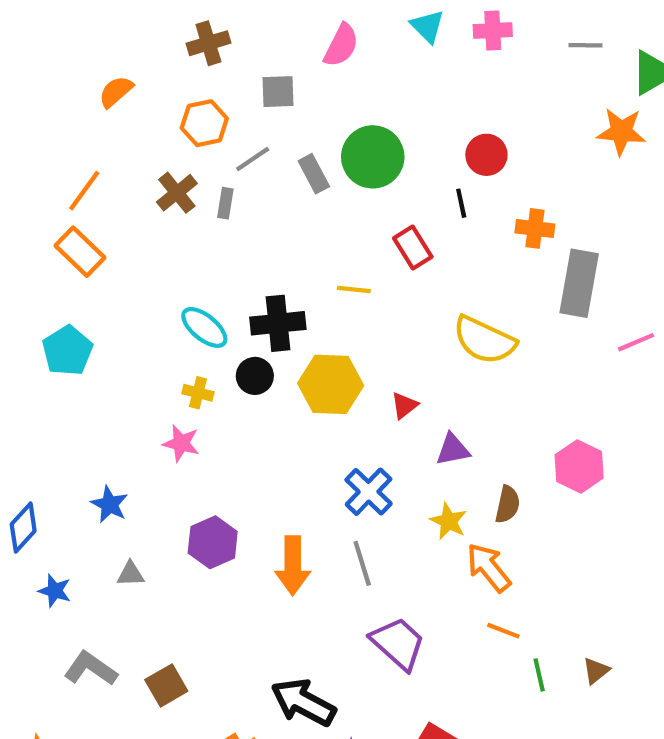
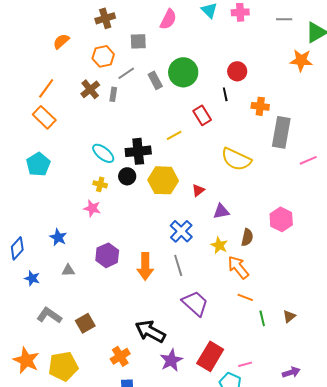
yellow line: (354, 290) -> (174, 135), turned -35

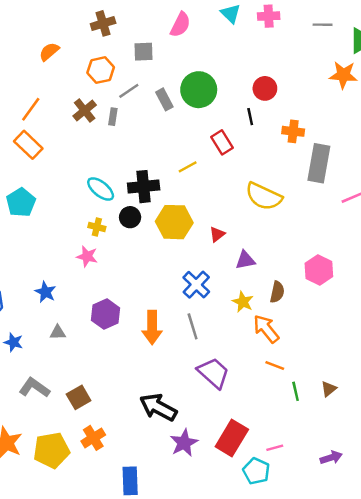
orange cross: (120, 356) -> (93, 438), moved

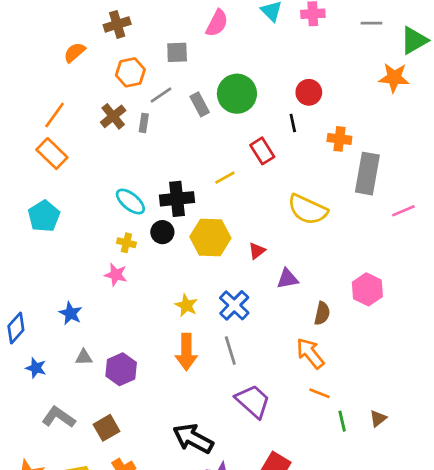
brown cross: (103, 23) -> (117, 24), moved
yellow star: (243, 302) -> (186, 305), moved
purple hexagon: (105, 314) -> (121, 369), moved

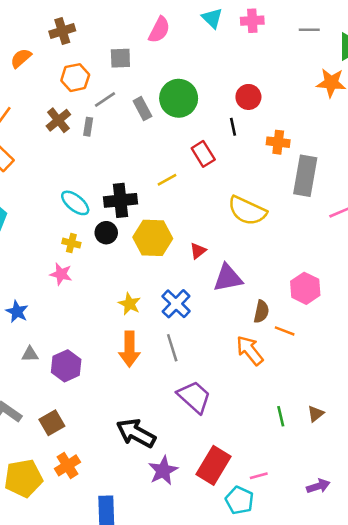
purple triangle: (288, 279) -> (228, 278), size x1.4
orange line: (319, 393) -> (285, 331), moved

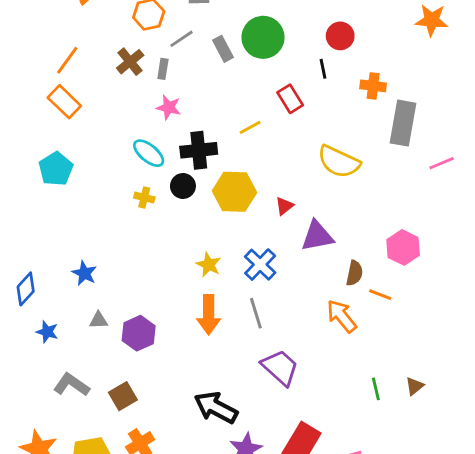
pink star: (61, 274) -> (169, 107), moved

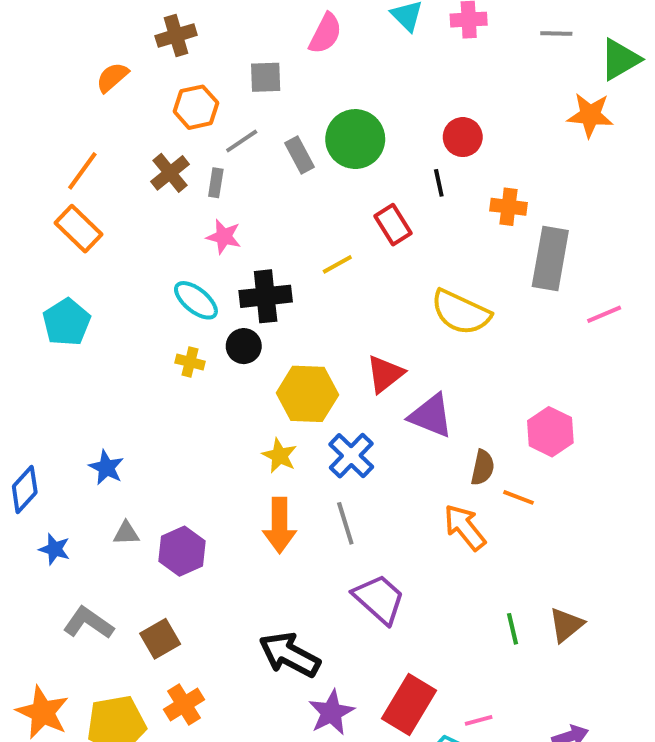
yellow hexagon: (234, 192) -> (307, 394), moved
red triangle: (284, 206) -> (385, 374), size x1.5
purple triangle: (317, 236) -> (431, 416), turned 33
brown triangle: (414, 386) -> (566, 625), size x1.4

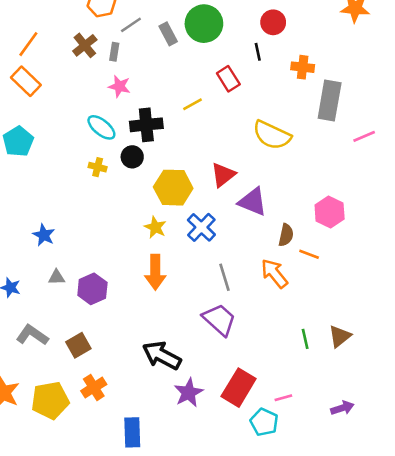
gray line: (345, 523) -> (224, 277), moved

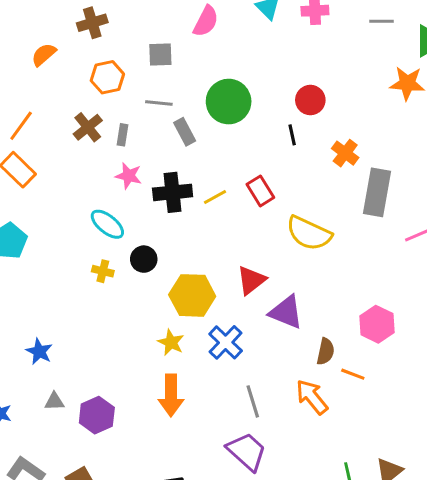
gray line: (131, 25) -> (159, 103), moved, turned 40
gray rectangle: (168, 34) -> (185, 132), moved
orange cross: (303, 67) -> (345, 153), turned 30
red rectangle: (228, 79) -> (260, 191), moved
black cross: (146, 125) -> (173, 192), moved

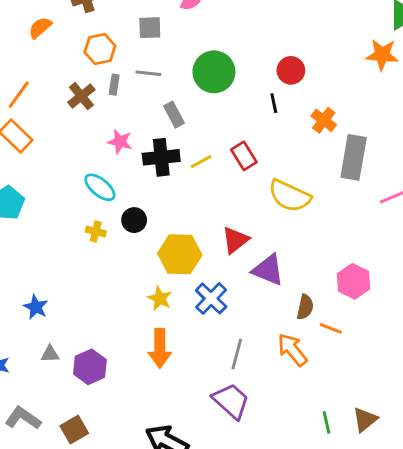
gray rectangle: (185, 132) -> (174, 115), moved
gray rectangle: (123, 135) -> (114, 85), moved
gray line: (253, 401) -> (237, 354), turned 32

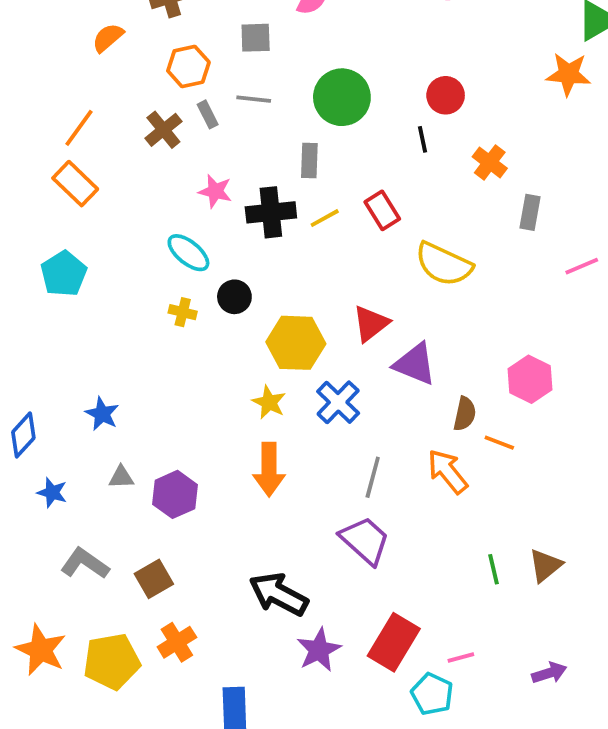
gray rectangle: (114, 85) -> (208, 114), turned -36
gray rectangle: (174, 115) -> (309, 161), moved, turned 30
gray rectangle: (354, 157) -> (530, 212), size x0.6

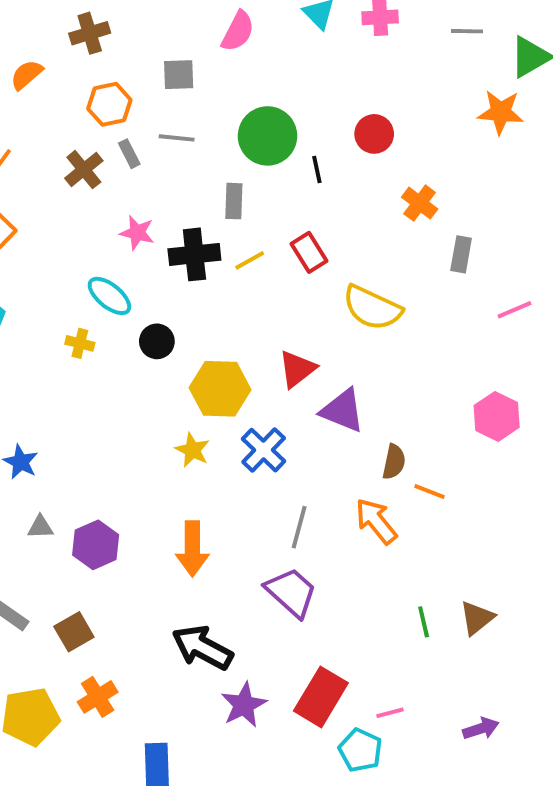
black line: (423, 139) -> (317, 170), moved
yellow cross: (183, 312) -> (80, 343), moved
pink hexagon: (530, 379) -> (497, 416), moved
orange arrow: (269, 469) -> (192, 549), moved

